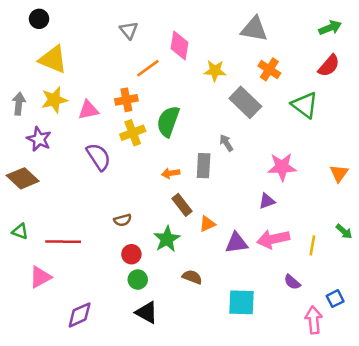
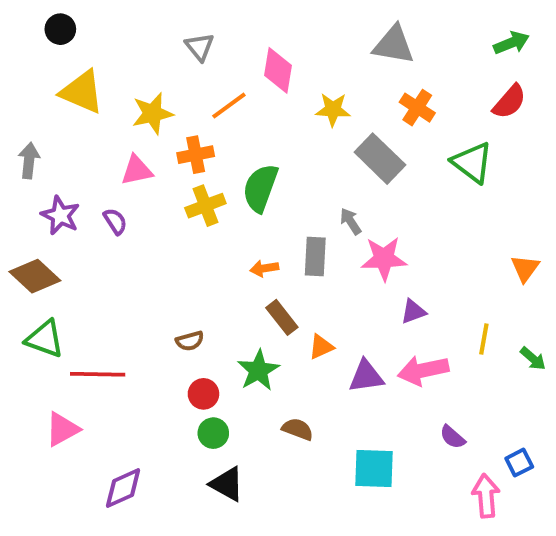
yellow star: (54, 100) -> (152, 113), moved
purple semicircle: (99, 157) -> (115, 221), moved, size x0.6
pink star: (282, 167) -> (384, 259), moved
green triangle: (20, 231) -> (45, 339), moved, size x1.5
yellow line: (312, 245) -> (484, 339), moved

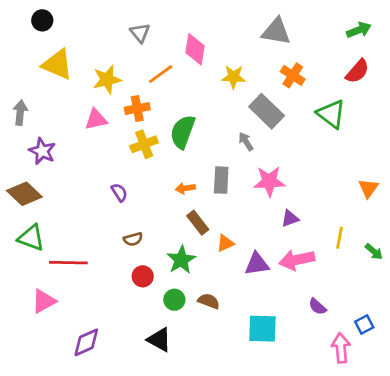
purple semicircle: (115, 221) -> (119, 192), moved
gray arrow: (351, 221) -> (246, 141), moved
green circle: (213, 433) -> (174, 300), moved

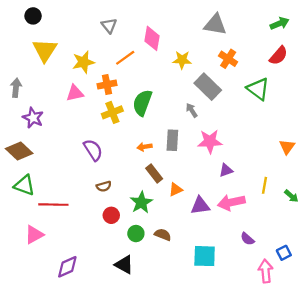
yellow triangle: (57, 64) -> (45, 50), turned 40
purple semicircle: (119, 192) -> (93, 150), size x1.5

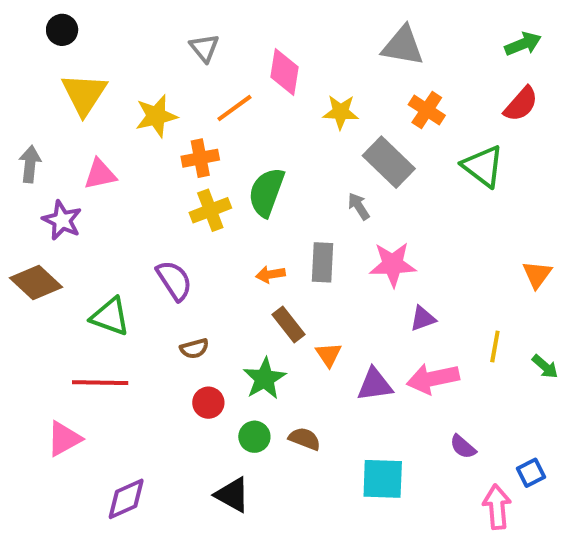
pink triangle: (75, 93) -> (100, 174), moved
green triangle: (24, 185) -> (110, 316), moved
orange triangle: (176, 190) -> (329, 355), turned -40

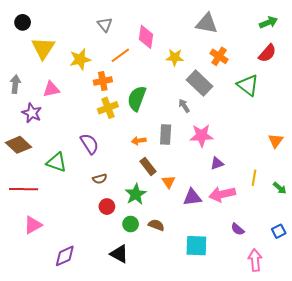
black circle: (62, 30) -> (23, 22), moved
red line: (100, 383) -> (24, 189), moved
blue square: (531, 473) -> (279, 231), moved

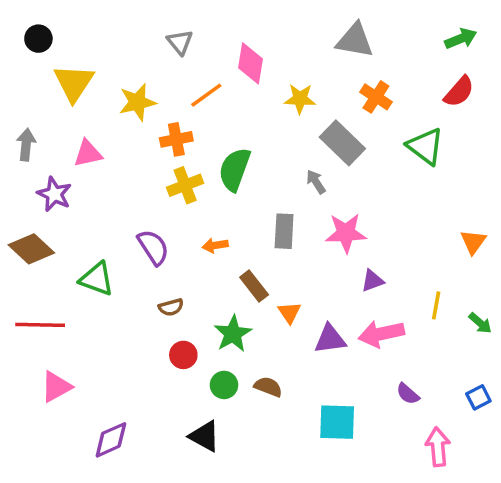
orange arrow: (139, 141) -> (215, 245), moved

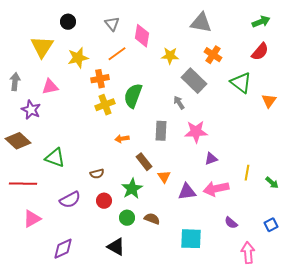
black circle: (38, 39) -> (68, 22), moved
gray triangle: (180, 42) -> (112, 24), moved
orange triangle: (473, 242) -> (269, 101), moved
purple semicircle: (153, 247) -> (70, 200), moved, turned 95

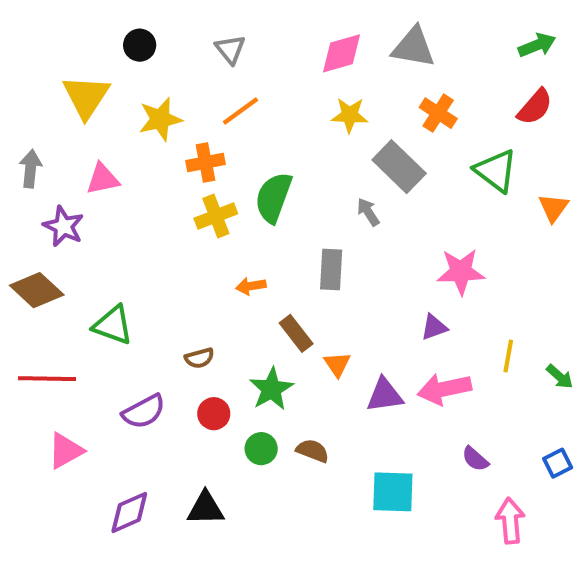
pink diamond: (142, 36) -> (341, 53), moved, turned 65
pink star: (196, 132) -> (461, 272), moved
black triangle: (116, 247) -> (206, 508), moved, turned -30

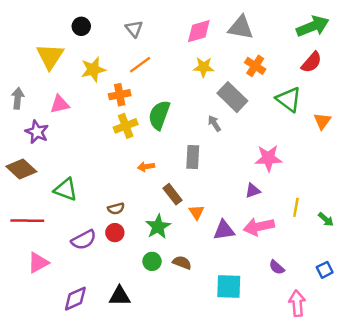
green arrow: (537, 45) -> (313, 26), size x1.5
red circle: (214, 414) -> (115, 233), moved

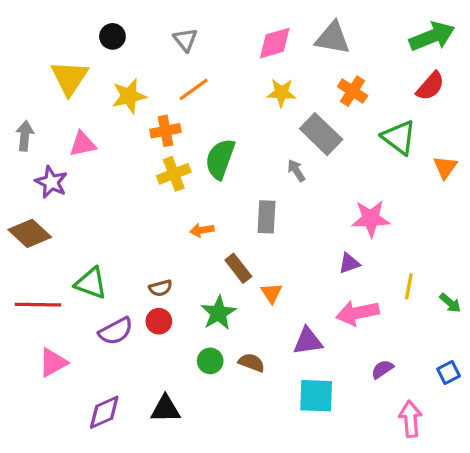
green triangle: (66, 189) -> (91, 283), moved
purple triangle: (224, 230) -> (308, 341), moved
purple semicircle: (277, 267) -> (382, 369), turned 105

